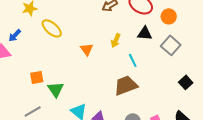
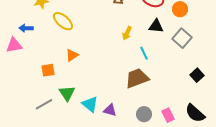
blue arrow: (15, 35) -> (26, 28), turned 48
orange triangle: (87, 49) -> (72, 55), moved, turned 32
green triangle: (56, 89) -> (67, 93), moved

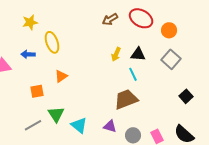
yellow ellipse: (63, 21) -> (52, 42), turned 30
black triangle: (156, 26) -> (138, 54), moved
blue arrow: (26, 28) -> (28, 54), moved
purple triangle: (110, 110) -> (110, 126), moved

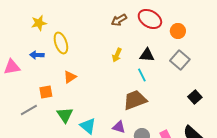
yellow arrow: (116, 54) -> (117, 55), moved
gray line: (33, 125) -> (29, 110), moved

